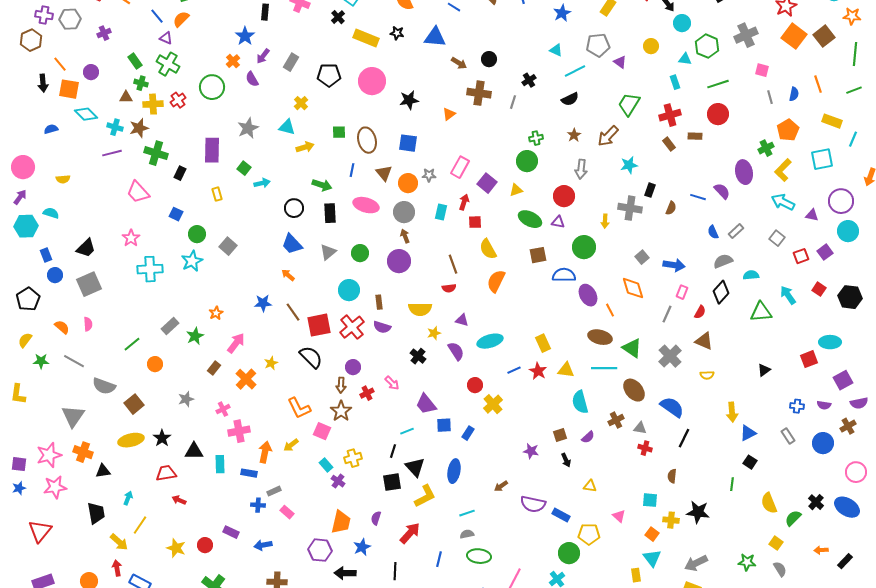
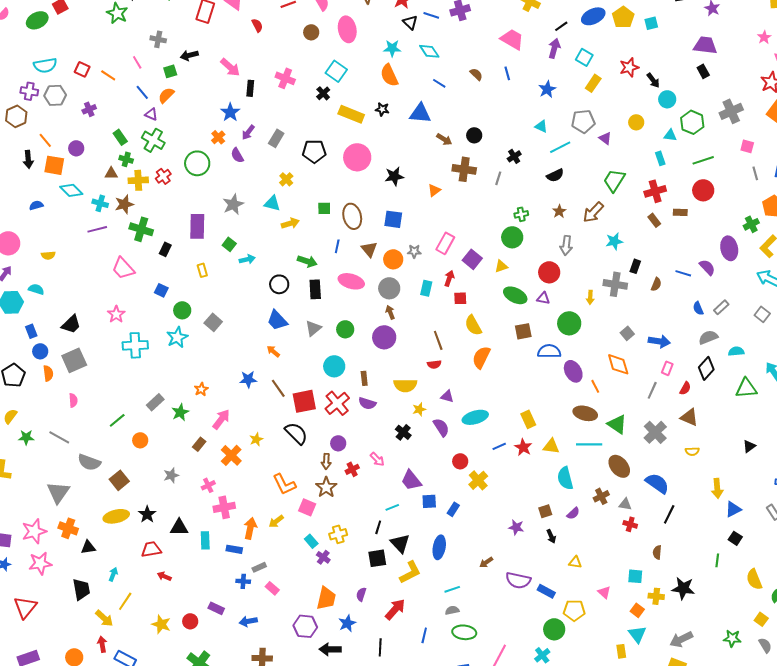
orange semicircle: (62, 327) -> (48, 373), moved, turned 42

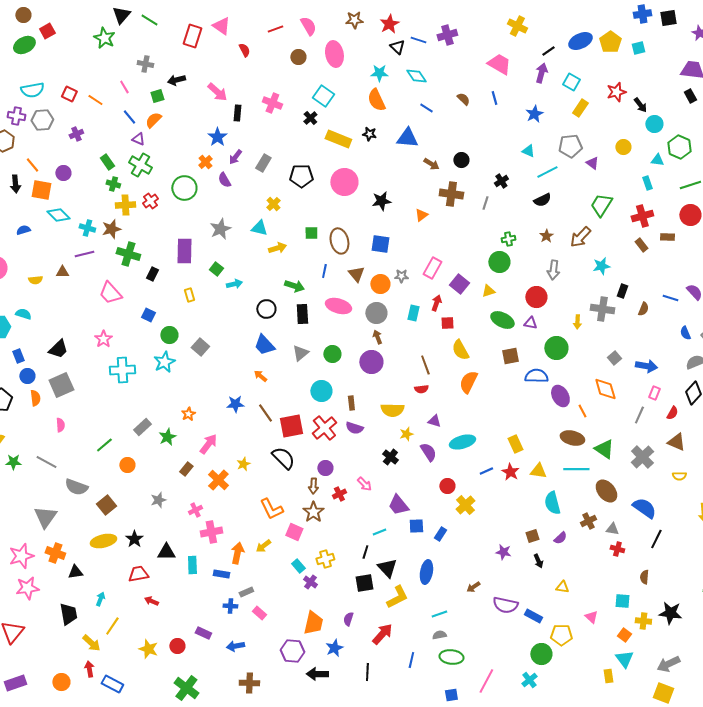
brown triangle: (111, 173) -> (62, 272), moved

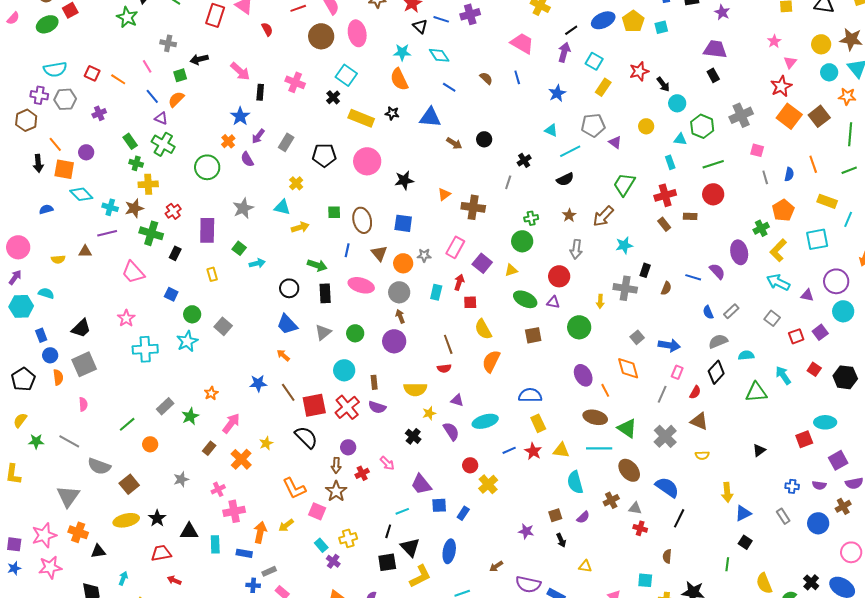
brown circle: (298, 57) -> (321, 36), size x1.6
brown cross: (451, 194) -> (473, 207), moved
red cross: (150, 201) -> (173, 211), moved
blue semicircle: (536, 376) -> (530, 395), moved

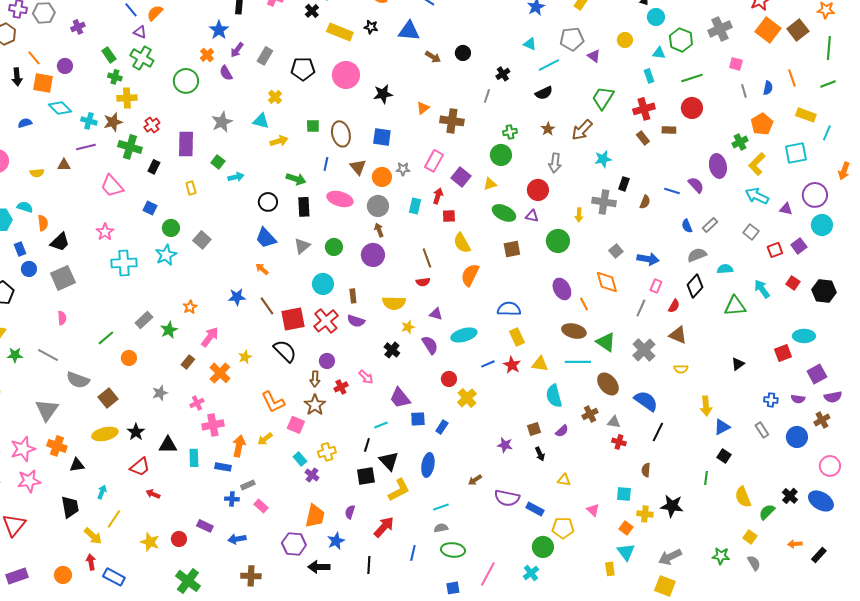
orange semicircle: (58, 377) -> (43, 223), moved
red trapezoid: (161, 553) -> (140, 467), turned 150

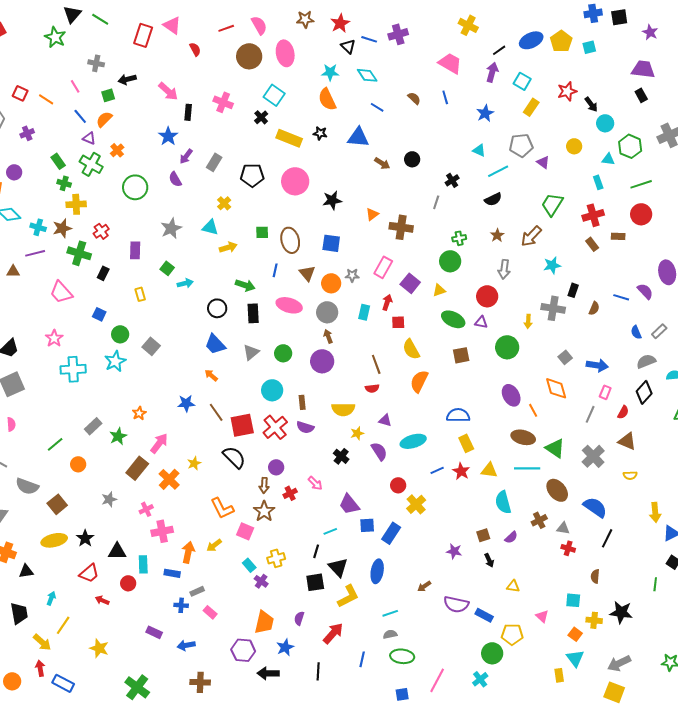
orange cross: (207, 55) -> (117, 150), moved
purple rectangle: (186, 144) -> (135, 250), size x0.7
brown rectangle: (188, 362) -> (137, 468), size x1.6
blue rectangle: (442, 427) -> (391, 533), size x1.5
red circle: (179, 539) -> (128, 583), moved

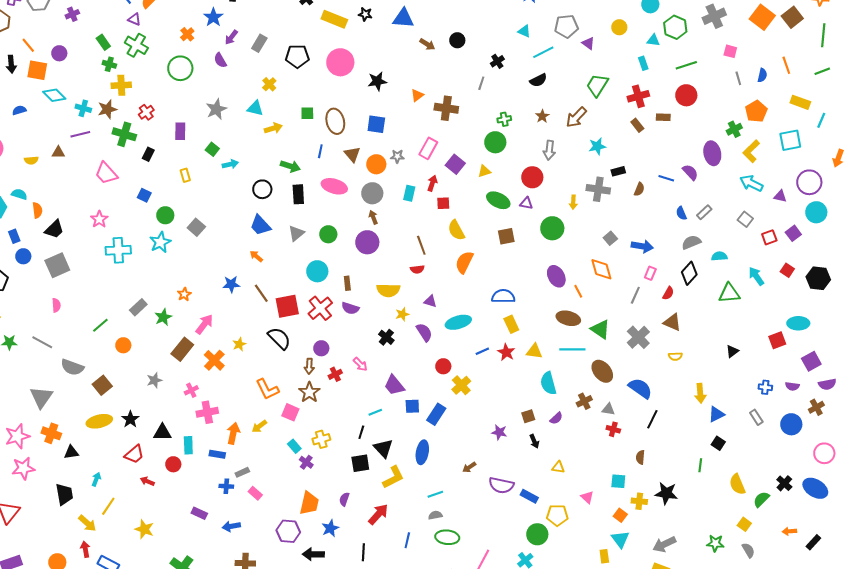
orange cross: (117, 150) -> (187, 34), moved
black rectangle: (573, 290) -> (618, 171), turned 56

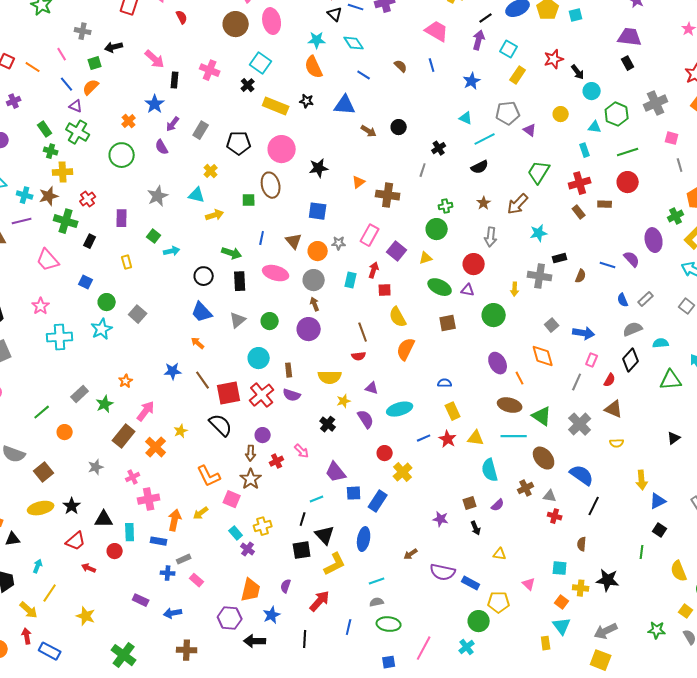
brown ellipse: (335, 121) -> (271, 185), moved
blue semicircle: (503, 296) -> (445, 383), size x0.6

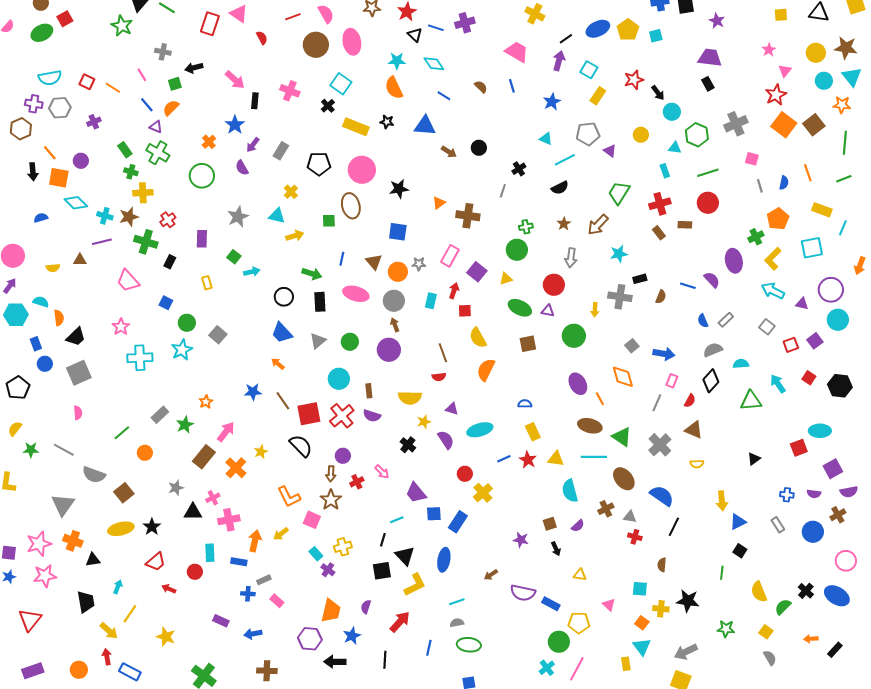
black triangle: (104, 519) -> (193, 512), moved
green star: (657, 630) -> (726, 629), moved
pink line: (424, 648) -> (577, 669), moved

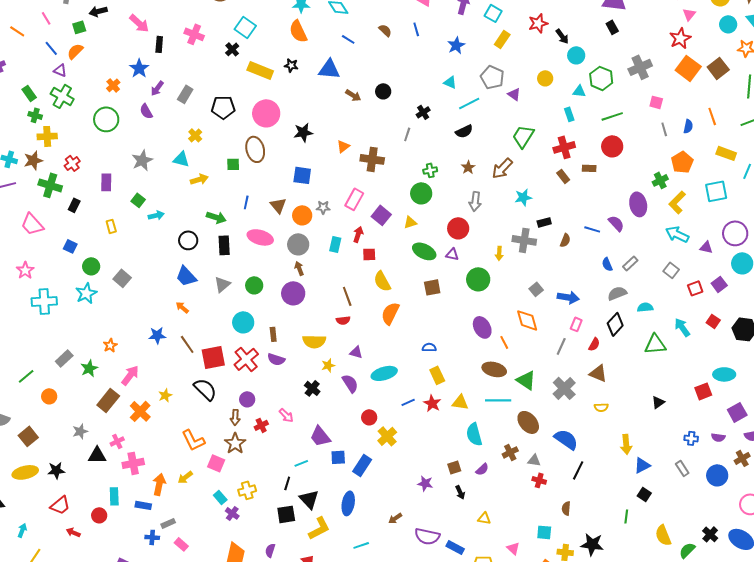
gray pentagon: (588, 134) -> (492, 77), turned 30
black star: (152, 527) -> (56, 470), turned 30

